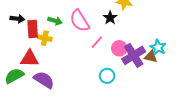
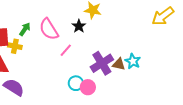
green arrow: (55, 21) -> (25, 29), turned -72
cyan star: (158, 47) -> (133, 61), moved
pink circle: (119, 48) -> (88, 87), moved

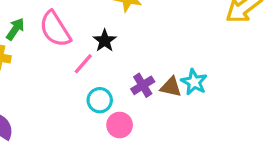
black star: (79, 26) -> (105, 41), moved
purple cross: (102, 63) -> (143, 85), size x0.6
cyan circle: (76, 83) -> (100, 100), moved

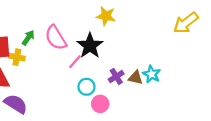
black star: (105, 41) -> (90, 46), size x1.6

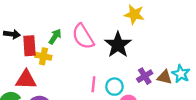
pink line: (75, 62) -> (93, 84), moved, turned -35

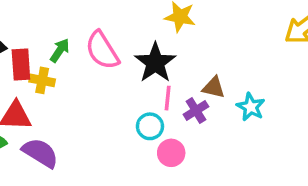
brown triangle: (165, 77) -> (214, 87), moved
pink line: (93, 84) -> (168, 98), moved

